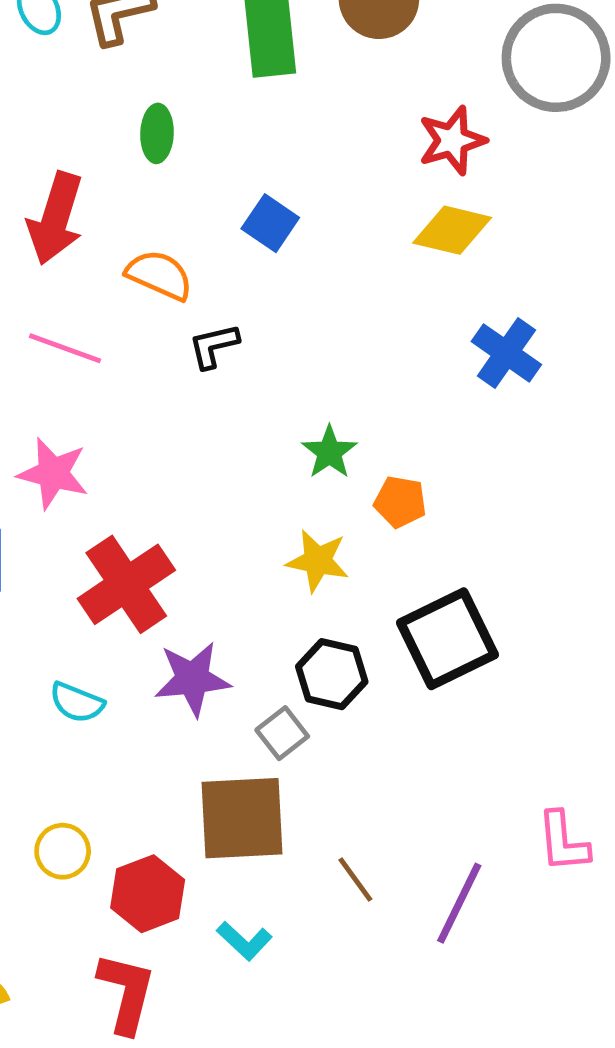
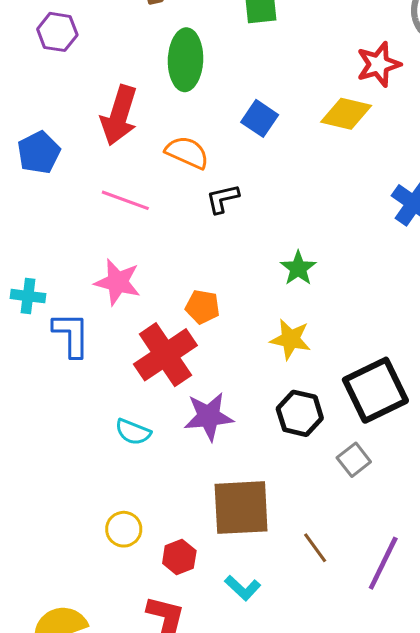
green ellipse: (157, 133) -> (186, 60), size x1.6
yellow diamond: (452, 230) -> (346, 114), moved
orange pentagon: (400, 502) -> (202, 307), moved
gray square: (282, 733) -> (354, 460), moved
red hexagon: (148, 894) -> (179, 557), size x0.7

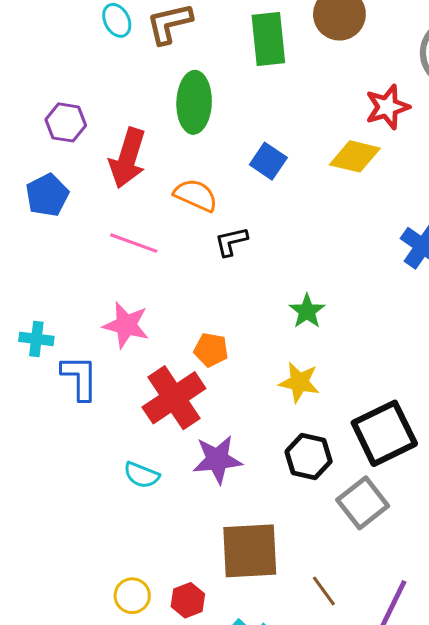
purple hexagon: (57, 32) -> (66, 122), moved
gray square: (354, 460) -> (363, 503), size x1.5
yellow circle: (124, 529) -> (132, 596), moved

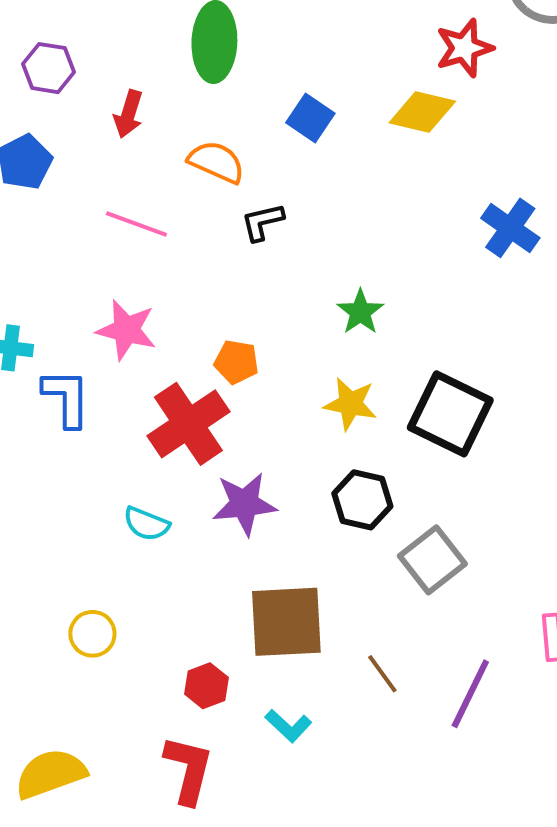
red arrow: (128, 158) -> (128, 114), size x0.6
black square: (384, 433) -> (450, 414), moved, turned -38
yellow circle: (132, 596) -> (92, 634), moved

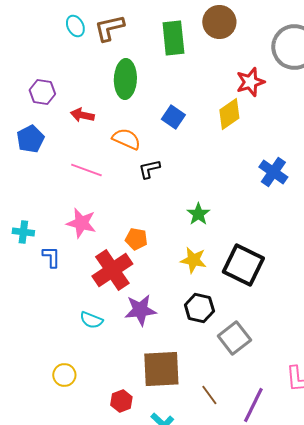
yellow diamond: (422, 112) -> (229, 114), turned -48
red arrow: (128, 114) -> (82, 115), turned 85
blue L-shape: (66, 398) -> (51, 257), size x0.7

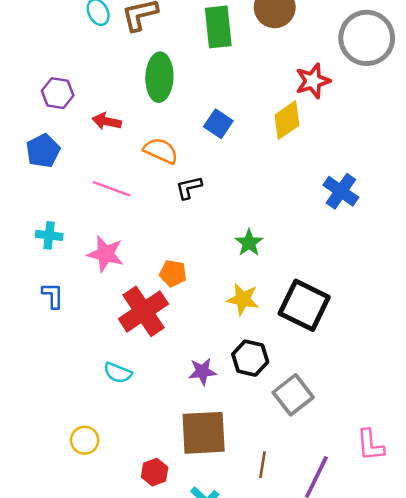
cyan cross: (23, 232) -> (49, 235), moved
blue L-shape: (51, 257) -> (53, 295), moved
purple star: (140, 310) -> (202, 372), moved, size x0.7
brown line: (209, 395) -> (262, 465), turned 45

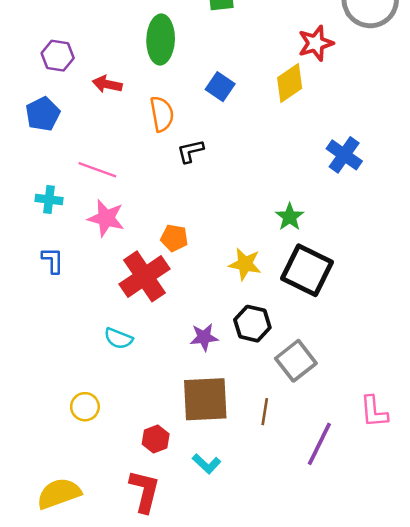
orange semicircle: (161, 151) -> (162, 114), turned 56
pink line: (112, 189) -> (97, 170), moved
green star: (249, 243) -> (290, 217), moved
brown line: (262, 465) -> (265, 412), moved

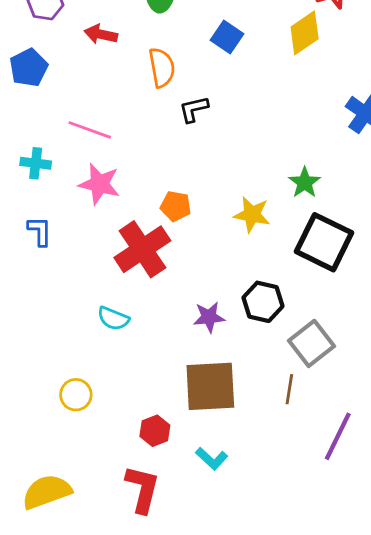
yellow star: (245, 264) -> (252, 215), moved
brown line: (265, 412) -> (289, 389), moved

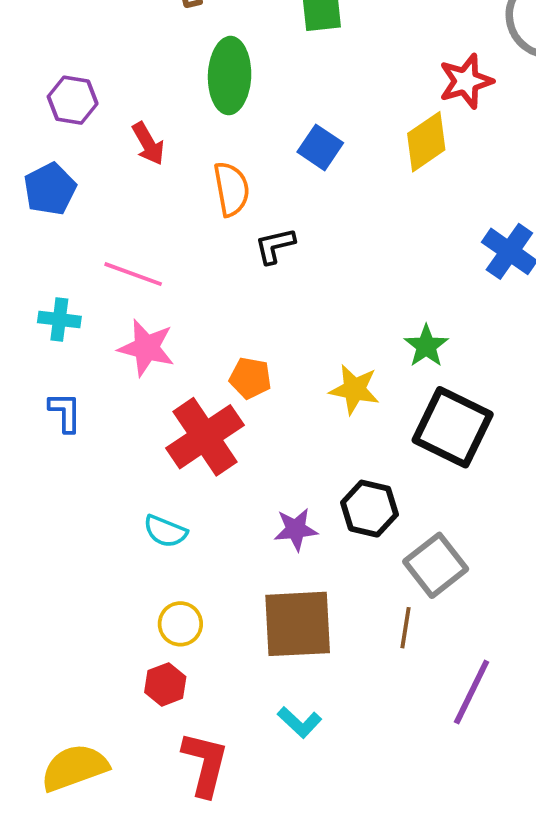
red arrow: (101, 34) -> (148, 144), turned -132
yellow circle: (76, 395) -> (180, 624), moved
red hexagon: (155, 431) -> (165, 684), moved

